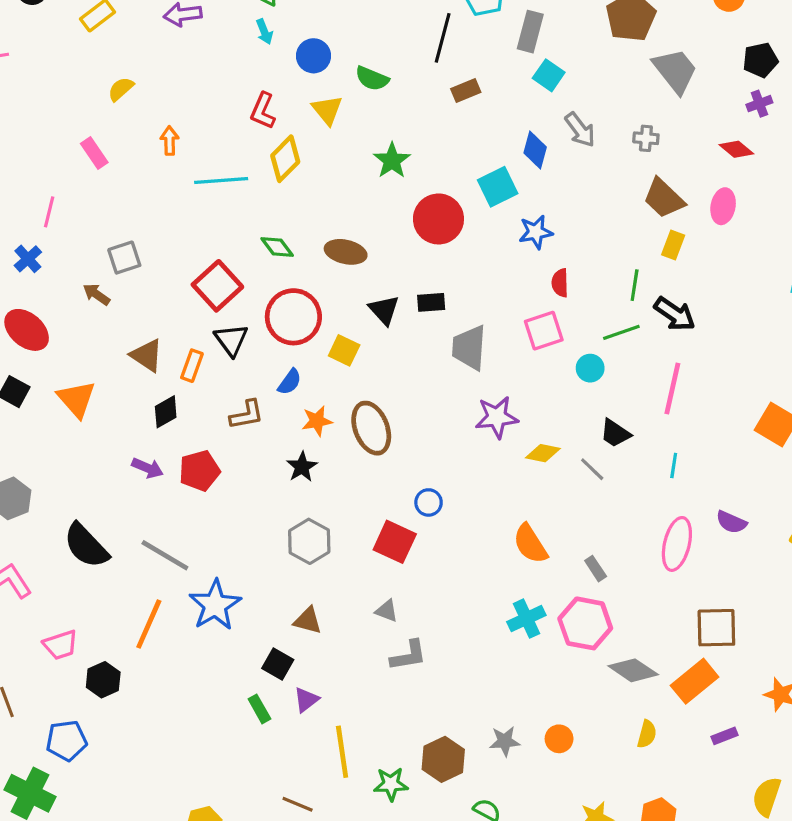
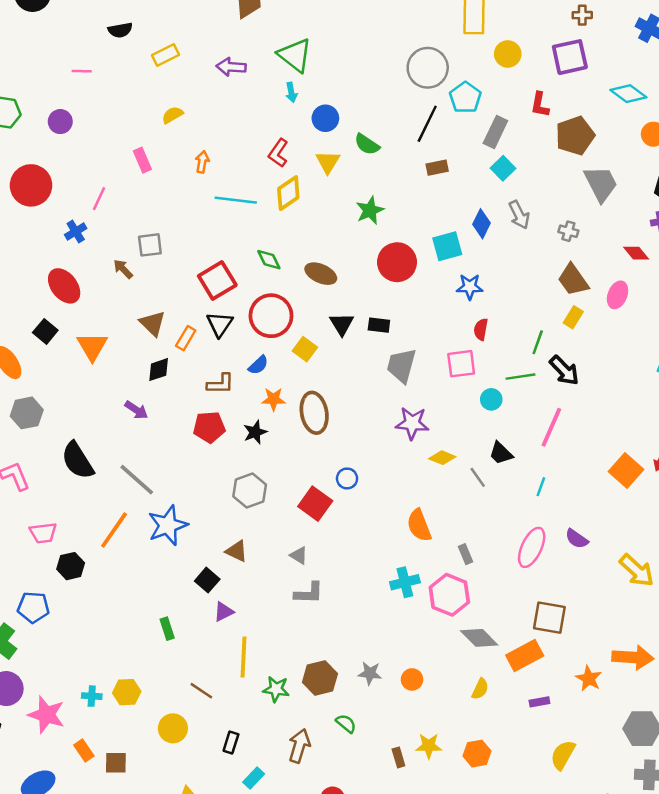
red pentagon: (199, 471) -> (209, 427), moved
green rectangle: (259, 709) -> (167, 629), moved

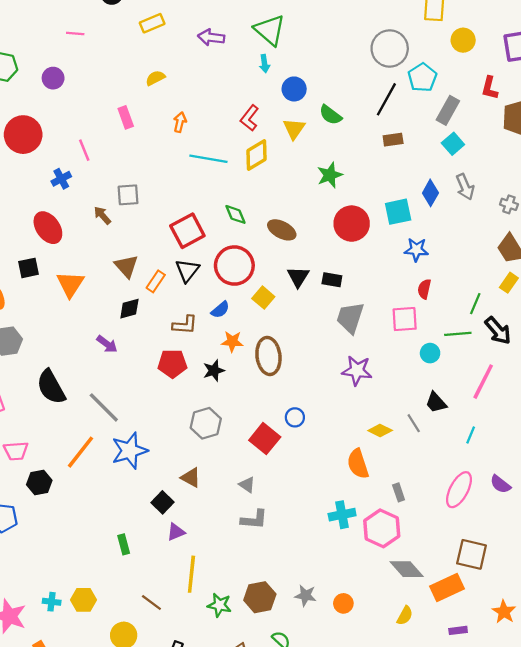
pink line: (99, 199) -> (84, 150), turned -50
black square: (45, 331) -> (28, 268), turned 35
yellow diamond: (442, 458) -> (380, 431), moved

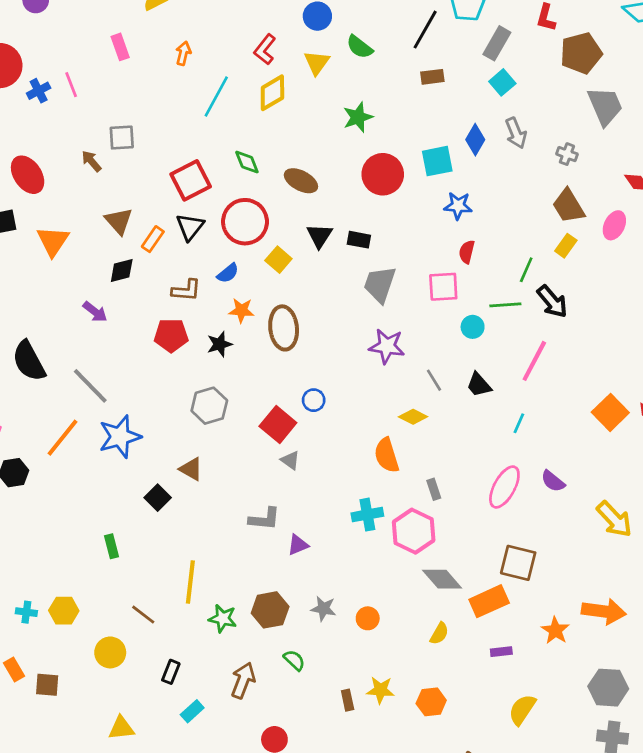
cyan line: (208, 159) -> (216, 96), turned -72
blue cross: (61, 179) -> (39, 91), moved
gray line: (414, 423) -> (434, 380), moved
gray triangle: (247, 485) -> (290, 460), moved
purple triangle: (176, 532) -> (298, 545), moved

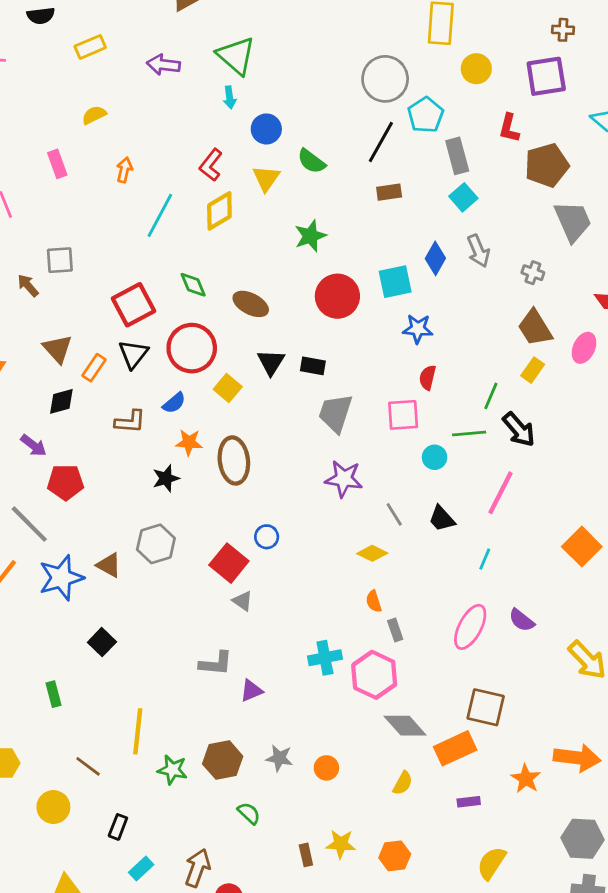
gray rectangle: (497, 43) -> (457, 156), turned -44
red pentagon: (171, 335) -> (65, 482), moved
orange semicircle: (387, 455) -> (374, 601), moved, size x0.6
brown triangle: (191, 469) -> (109, 565), moved
brown arrow: (243, 680) -> (198, 868), moved

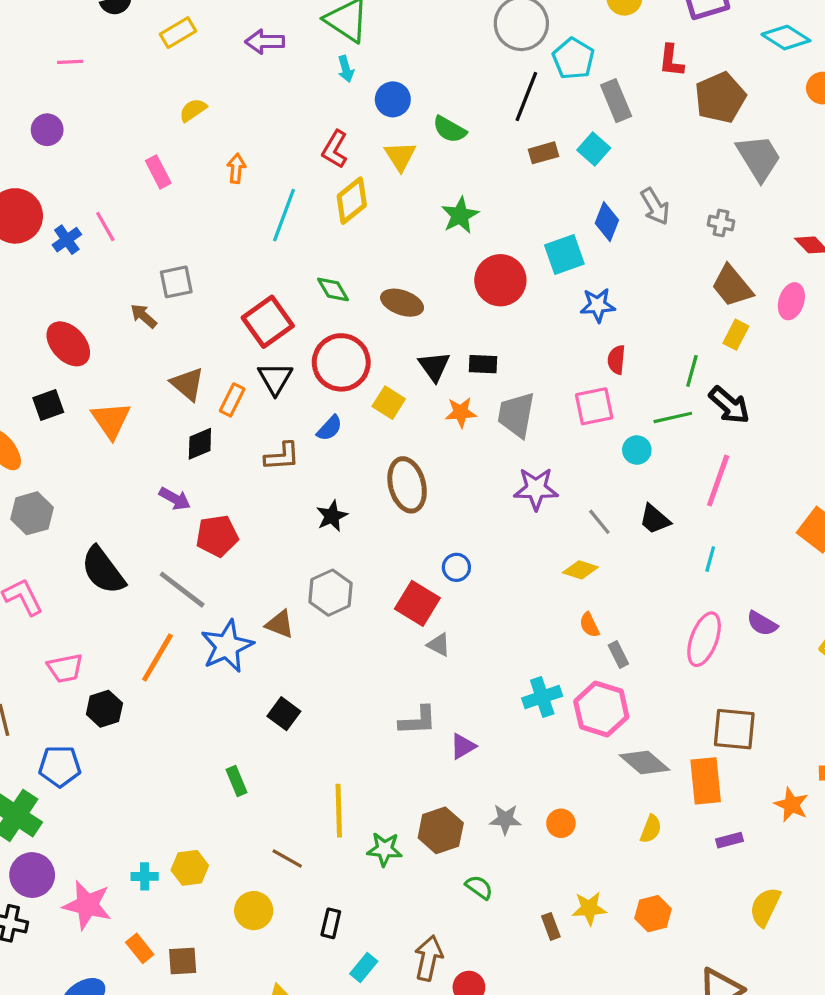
cyan square: (463, 197) -> (594, 149), moved
orange star: (189, 442) -> (461, 412), moved
orange rectangle: (455, 748) -> (706, 781), turned -63

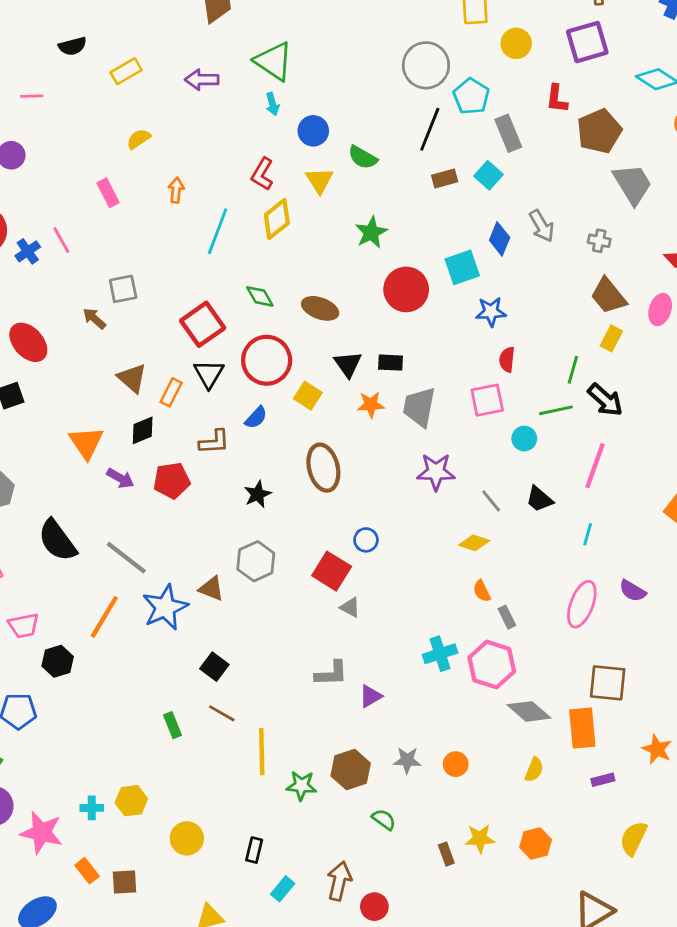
orange triangle: (111, 420) -> (86, 443), moved
red pentagon: (217, 536) -> (172, 481), moved
brown line: (287, 859) -> (222, 713), moved

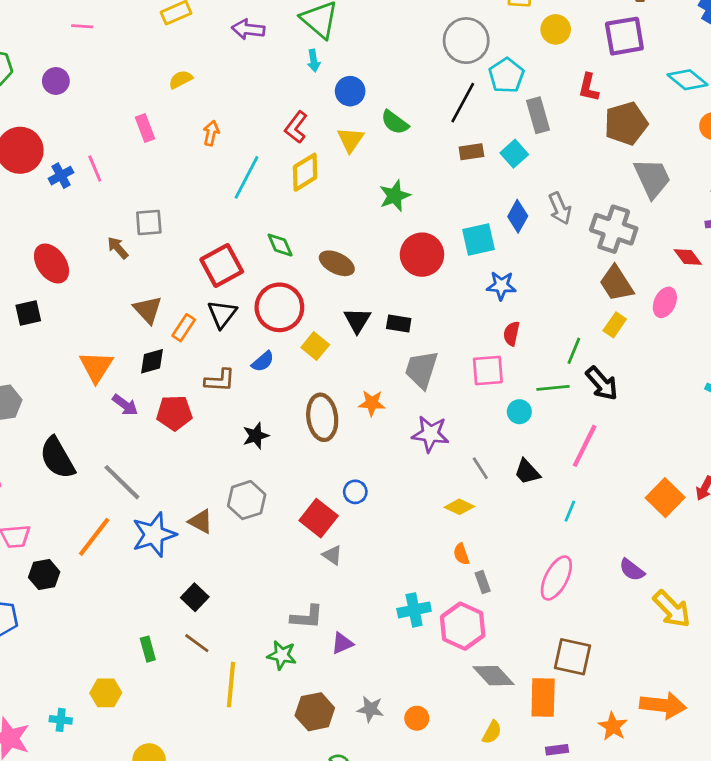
gray cross: (599, 241) -> (614, 229), size x2.0
orange star: (371, 405) -> (372, 403), moved
purple semicircle: (633, 591) -> (632, 570), moved
green star: (301, 786) -> (282, 655), moved
yellow hexagon: (131, 801) -> (106, 693), moved

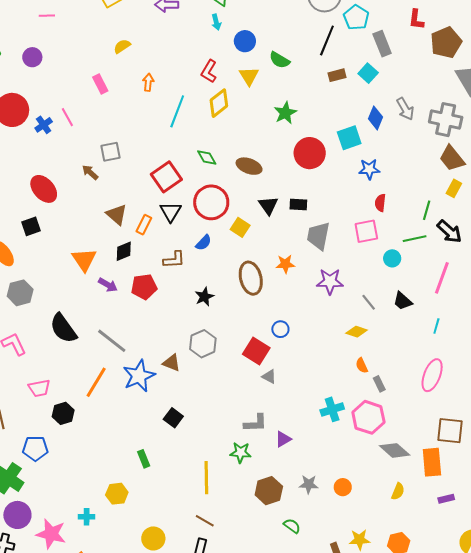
brown line: (197, 643) -> (205, 521), moved

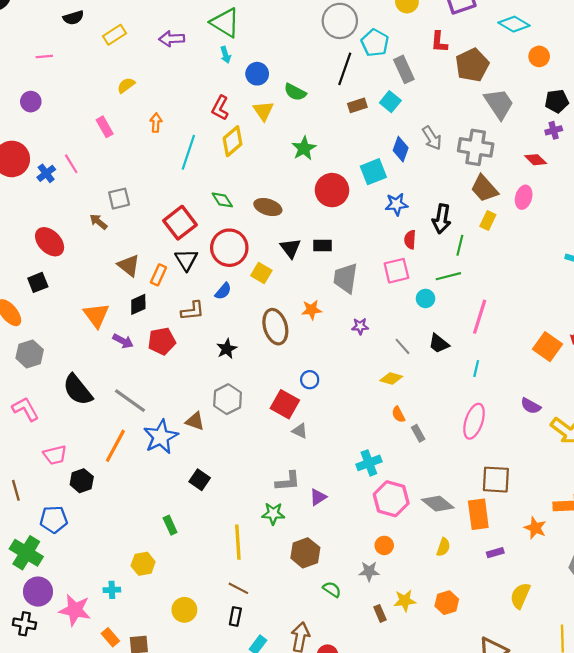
black arrow: (449, 232) -> (442, 219), moved, turned 60
purple star: (330, 281) -> (360, 326), size x0.6
pink hexagon: (368, 417) -> (391, 499), moved
gray star: (309, 484) -> (369, 571), moved

